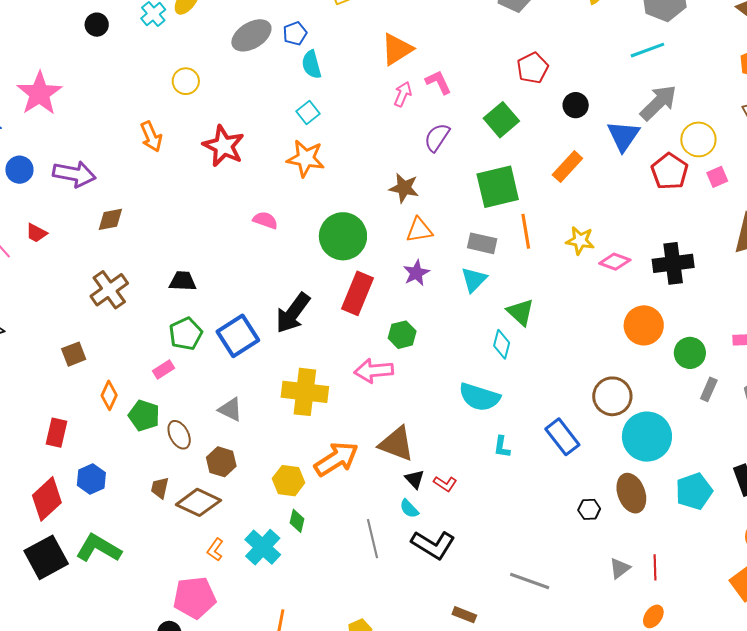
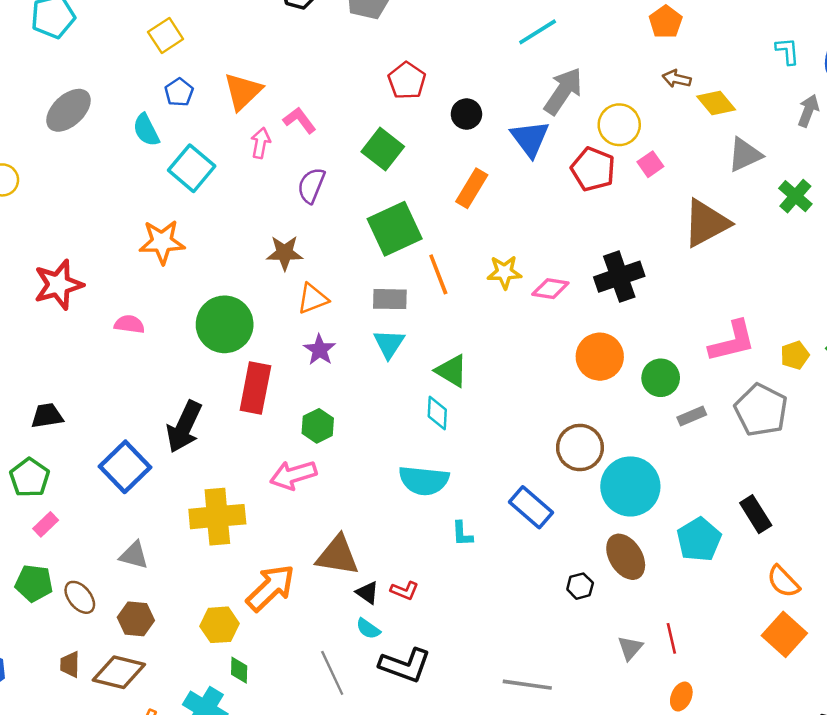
blue pentagon: (295, 33) -> (179, 92), moved
cyan square: (308, 112) -> (192, 168), moved, size x1.6
red star: (224, 146) -> (58, 285), moved, turned -30
green pentagon: (186, 334) -> (30, 478), moved
gray rectangle: (709, 389) -> (692, 416), turned 55

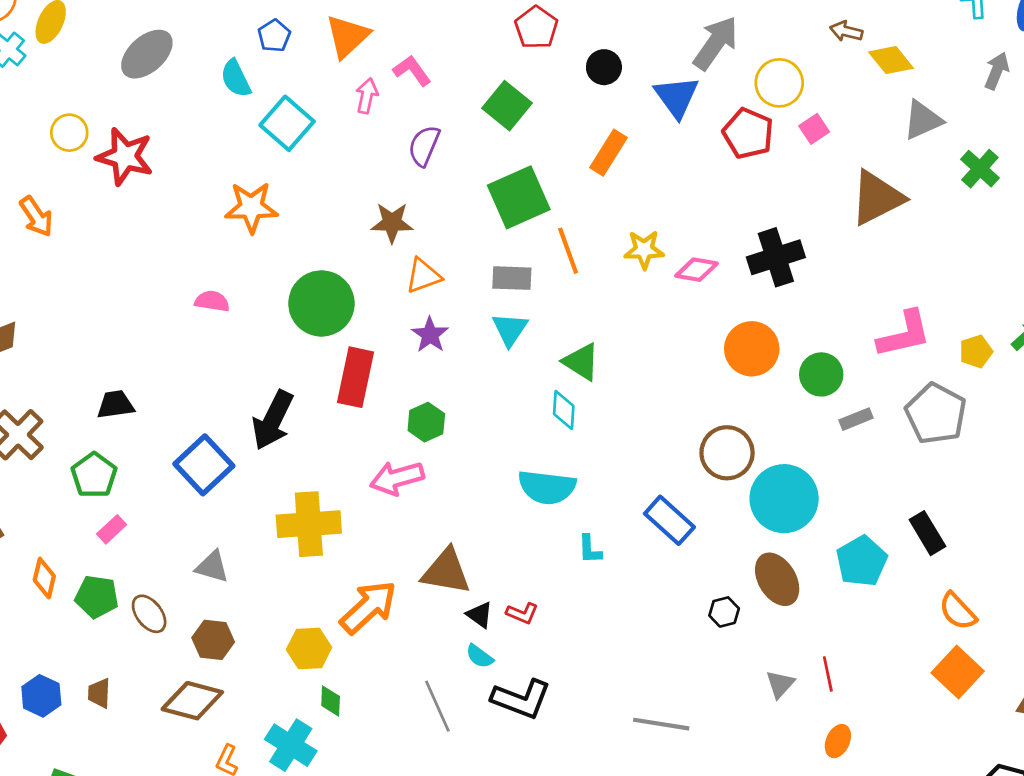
red star: (58, 285) -> (125, 157), moved, turned 30
brown trapezoid: (70, 664) -> (99, 693), moved

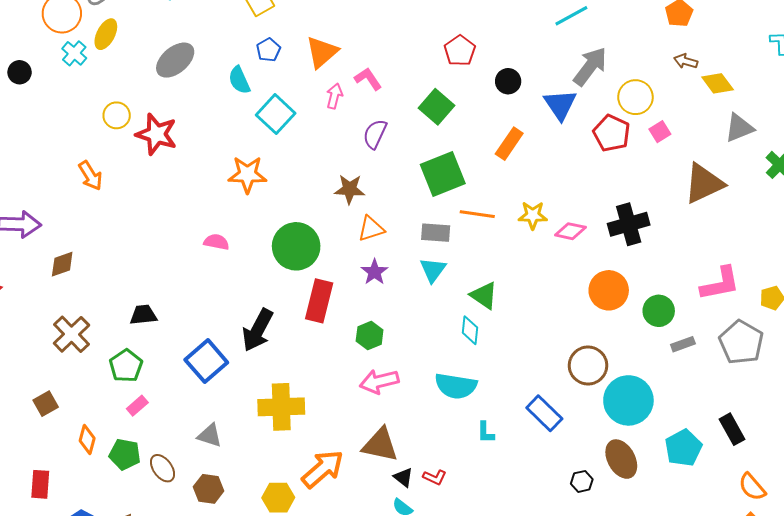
orange line: (568, 251) -> (477, 214), turned -64
pink arrow: (397, 478) -> (379, 381), moved

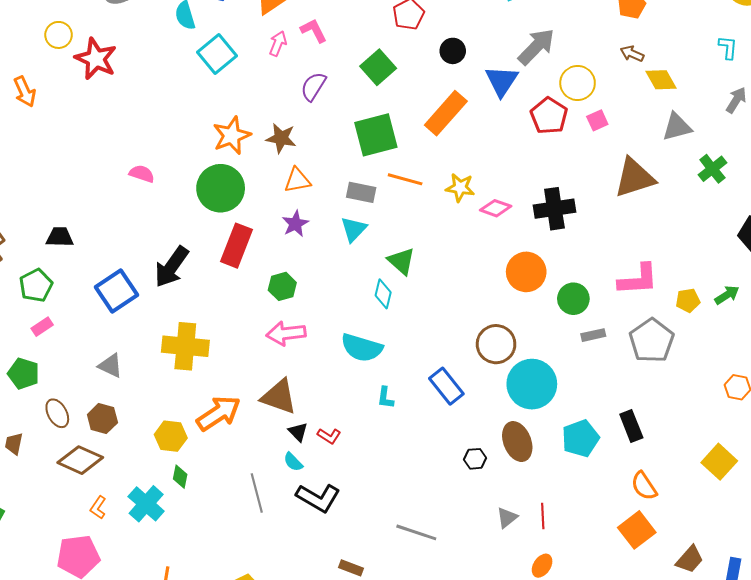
orange rectangle: (509, 144) -> (446, 113), size x1.4
orange star: (247, 174) -> (232, 136), moved, turned -30
brown ellipse: (163, 468) -> (57, 413), moved

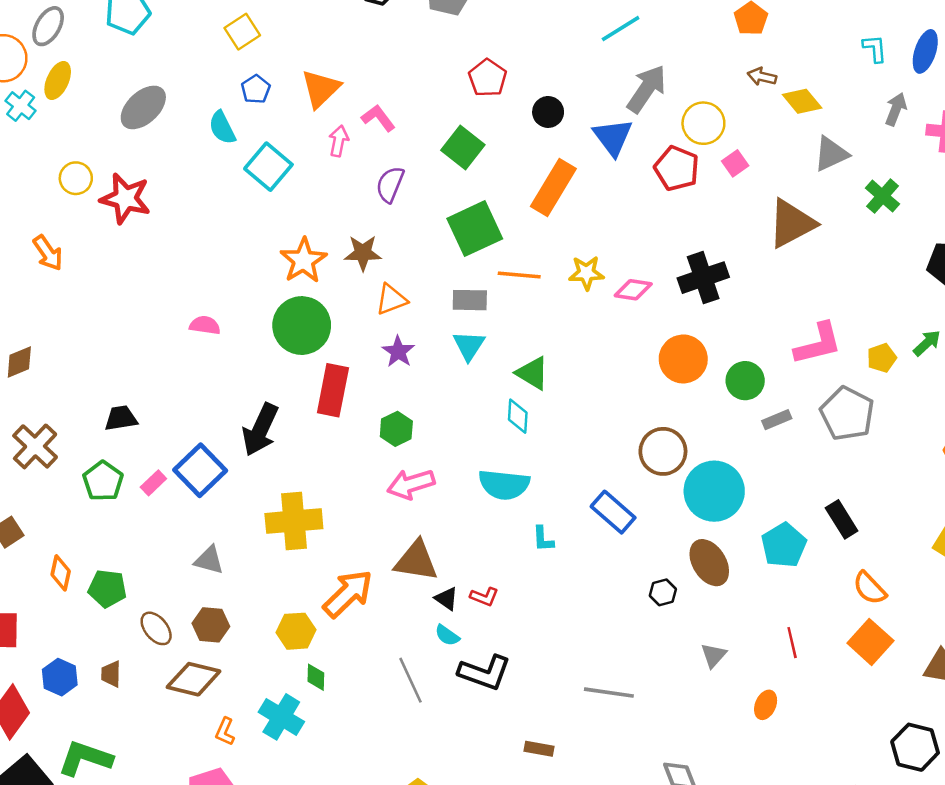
pink rectangle: (42, 327) -> (153, 483), moved
red line: (543, 516) -> (792, 643), moved

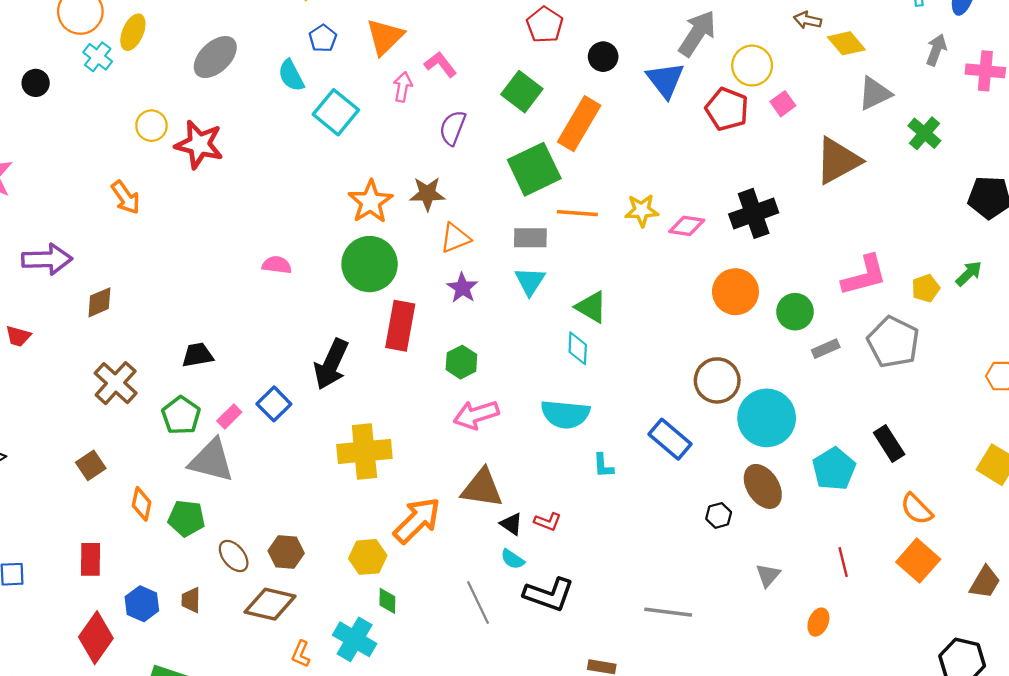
orange rectangle: (553, 188) -> (579, 124), moved
blue square: (200, 470) -> (274, 404), size x0.7
gray triangle: (209, 560) -> (211, 461), moved, size x1.6

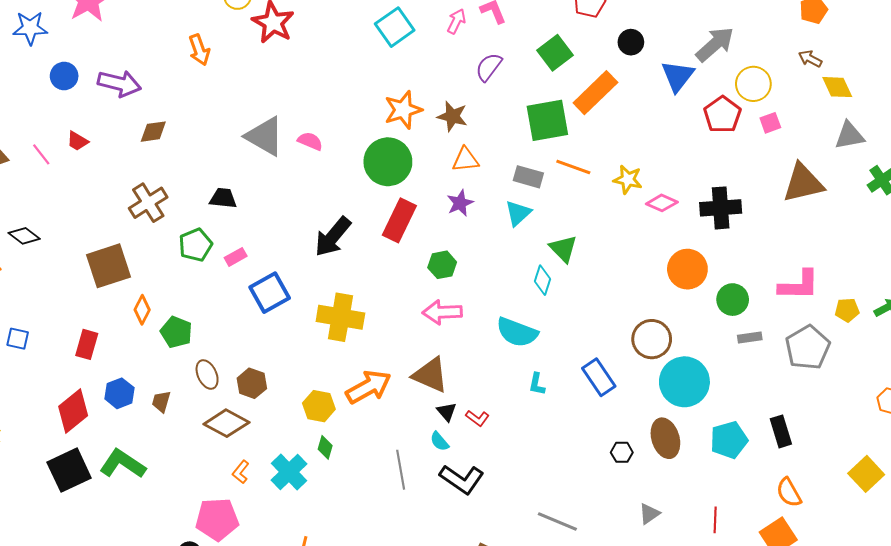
blue square: (274, 404) -> (270, 293), moved, size x1.4
gray triangle: (211, 461) -> (265, 136), moved
brown square: (91, 465) -> (108, 266), size x1.8

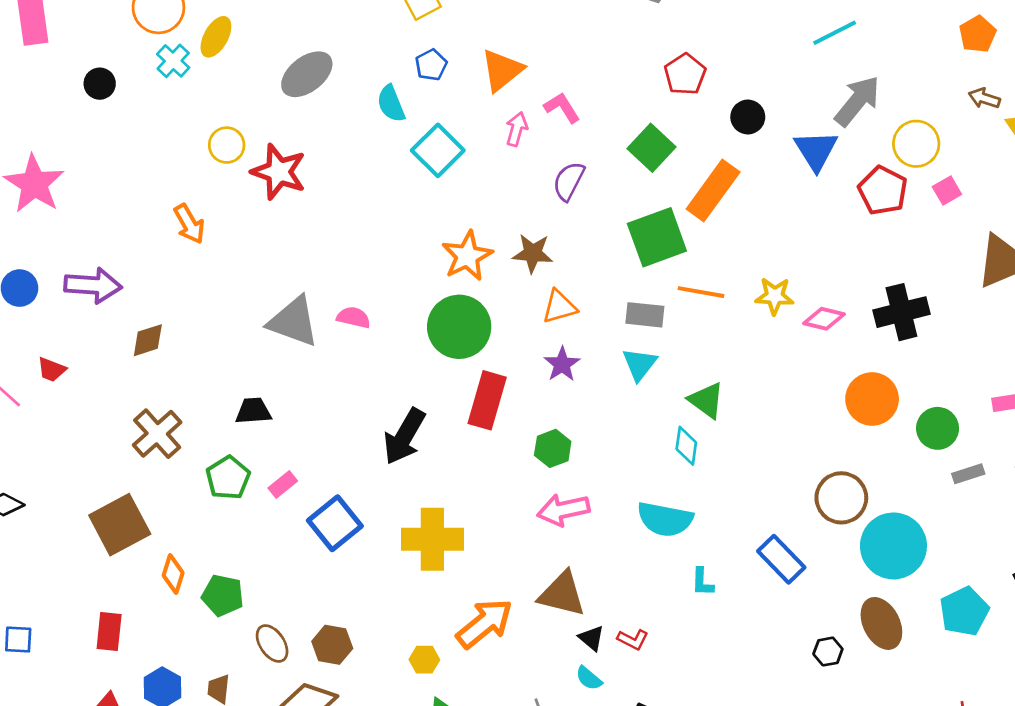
yellow hexagon: (319, 406) -> (424, 660), size x0.7

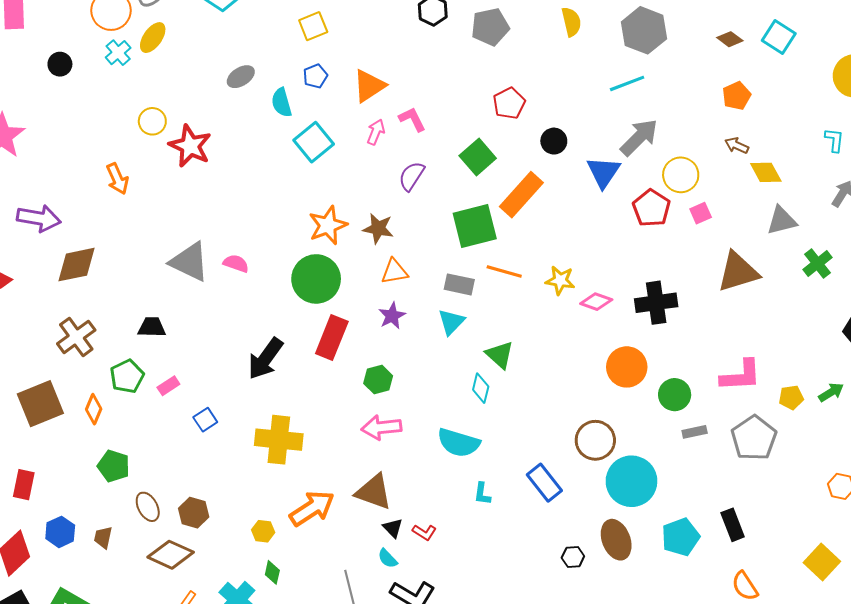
gray ellipse: (307, 74) -> (241, 77), moved, size x0.7
brown diamond: (148, 340) -> (76, 265), size x1.5
blue square: (335, 523) -> (205, 420), size x0.6
orange diamond: (173, 574) -> (94, 409), moved

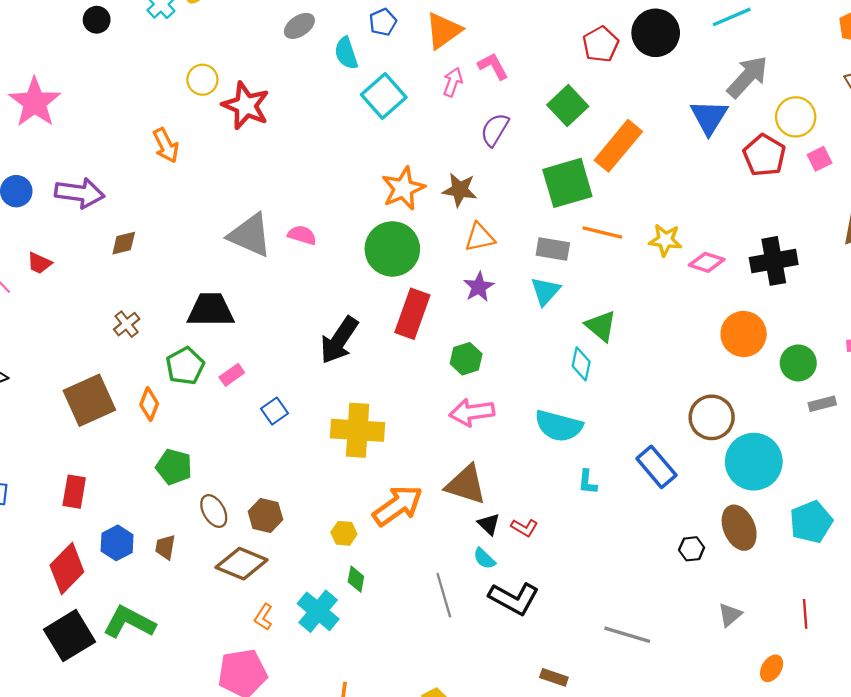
black circle: (554, 141) -> (656, 33), moved, size x1.6
brown diamond: (76, 265) -> (124, 243), size x0.6
black trapezoid: (152, 327) -> (211, 310), size x1.5
brown cross: (76, 337) -> (127, 324), size x0.6

